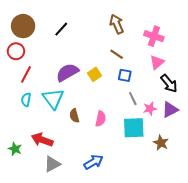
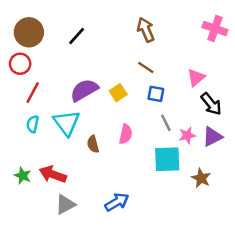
pink cross: (154, 36) -> (215, 29), moved
pink semicircle: (101, 119) -> (126, 134), moved
green star: (15, 149) -> (23, 176), moved

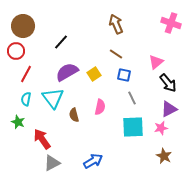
black line: (77, 36) -> (61, 42), moved
pink star: (187, 135) -> (161, 128), moved
red arrow: (53, 174) -> (42, 139), turned 35
green star: (23, 176) -> (18, 122), moved
brown star: (201, 178) -> (164, 156), moved

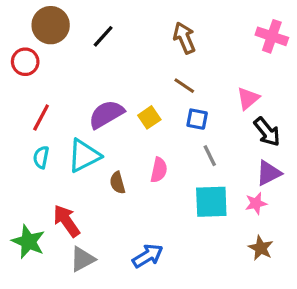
brown circle: (23, 26) -> (51, 25), moved
black line: (61, 42) -> (103, 36), moved
red circle: (16, 51) -> (25, 62), moved
cyan triangle: (53, 98) -> (84, 156), turned 40
green star: (18, 122) -> (28, 242), moved, size x1.5

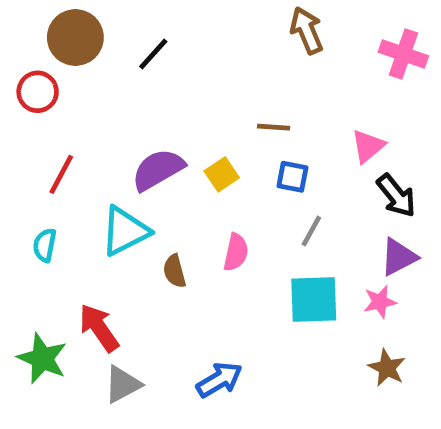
brown arrow: (184, 38) -> (307, 30), moved
brown line: (184, 86) -> (274, 127), turned -30
gray line: (210, 156) -> (311, 231), turned 55
cyan semicircle: (41, 157) -> (45, 245), moved

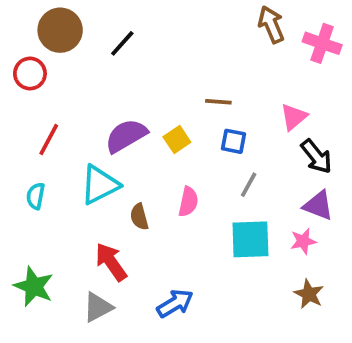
brown arrow: (307, 30) -> (271, 25), moved
purple triangle: (399, 257) -> (318, 205), turned 48
red arrow: (99, 328) -> (111, 262), moved

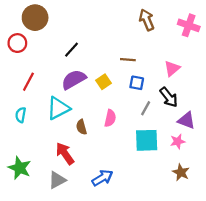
brown arrow: (271, 25) -> (147, 20), moved
black line: (122, 43) -> (72, 50), moved
black arrow: (316, 156) -> (169, 97), moved

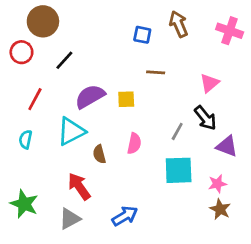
black line: (72, 50) -> (64, 60), moved
yellow square: (104, 82) -> (126, 99), turned 32
blue square: (137, 83) -> (142, 35), moved
pink star: (178, 141) -> (217, 184), moved

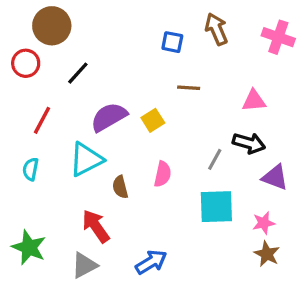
pink triangle: (209, 83) -> (254, 101), turned 35
yellow square: (126, 99) -> (153, 120), turned -30
black arrow: (205, 118) -> (249, 143), turned -35

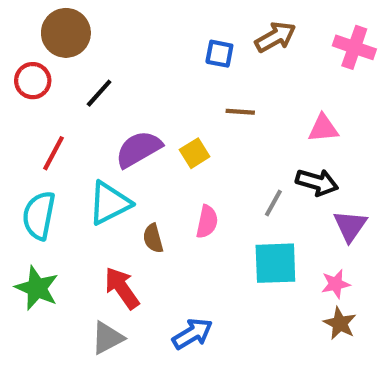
brown arrow: (216, 29) -> (275, 37), turned 84
cyan semicircle: (31, 169) -> (39, 215), size x1.6
purple triangle: (275, 177) -> (350, 226), turned 44
green star: (29, 247) -> (37, 288), moved

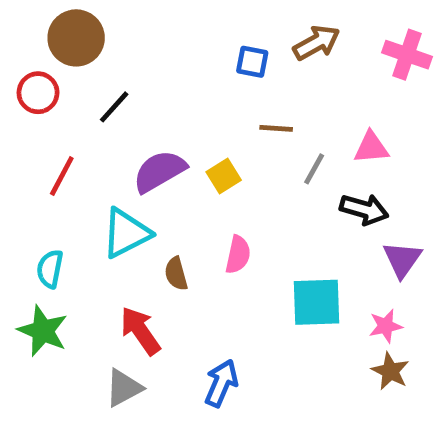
gray line: (273, 203) -> (314, 169), moved
cyan semicircle: (39, 215) -> (50, 269), moved, size x0.7
blue arrow: (192, 334) -> (221, 383), turned -36

